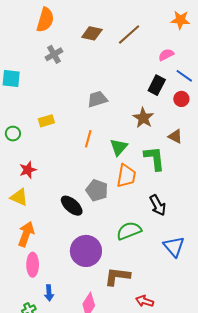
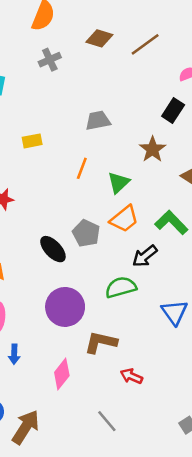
green L-shape: (154, 158) -> (171, 222), moved, turned -44
orange trapezoid: (126, 176) -> (124, 219), turned 35
black arrow: (158, 205) -> (145, 256), moved, turned 75

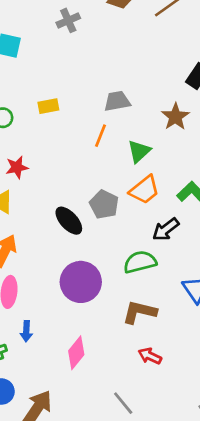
gray trapezoid: (98, 121) -> (117, 101), moved
brown L-shape: (101, 342) -> (139, 312), moved

